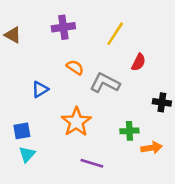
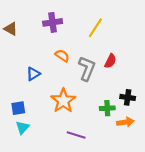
red semicircle: (139, 62) -> (110, 61), moved
gray L-shape: (105, 83) -> (87, 68), turned 85
black cross: (162, 102) -> (128, 97), moved

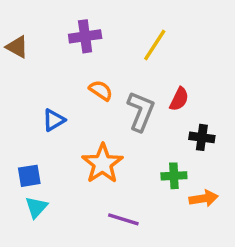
black cross: (128, 97) -> (202, 137), moved

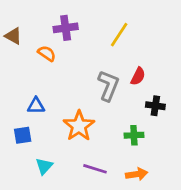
orange semicircle: (101, 90) -> (47, 53), moved
blue triangle: (54, 120) -> (36, 106), moved, turned 30
orange arrow: (204, 198) -> (137, 174), moved
cyan triangle: (36, 207) -> (44, 166), moved

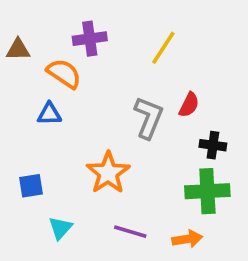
brown triangle: (13, 36) -> (18, 50), turned -30
orange semicircle: (47, 53) -> (64, 73), size x1.4
blue triangle: (36, 106) -> (49, 114), moved
green cross: (134, 135) -> (207, 191), moved, size x1.6

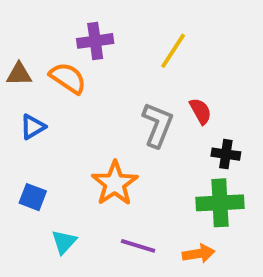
brown triangle: (18, 50) -> (19, 74), moved
red semicircle: (189, 105) -> (201, 111), turned -55
blue triangle: (49, 114) -> (33, 127), moved, turned -30
blue square: (31, 186) -> (33, 197), turned 30

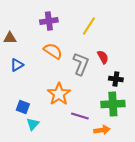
orange semicircle: (68, 78) -> (53, 51), moved
blue square: (33, 197) -> (23, 107), moved
purple line: (138, 246) -> (80, 116), moved

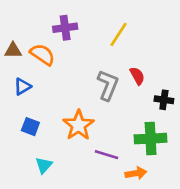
orange semicircle: (53, 51) -> (42, 54), moved
black cross: (116, 79) -> (164, 100), moved
blue square: (23, 107) -> (30, 127), moved

